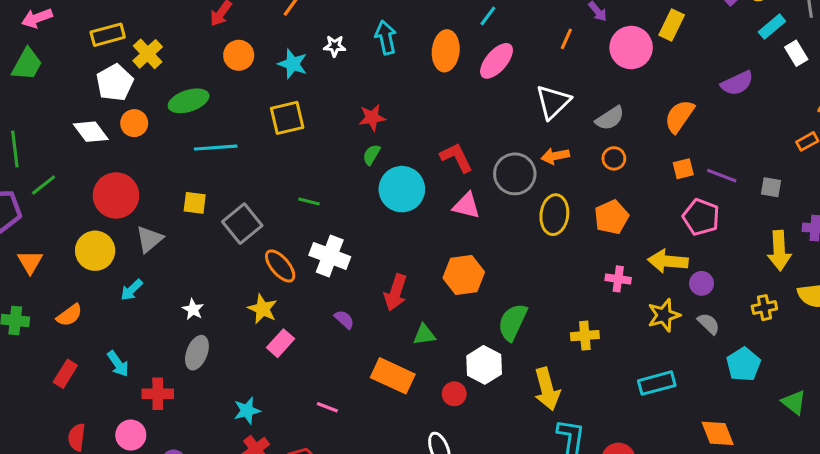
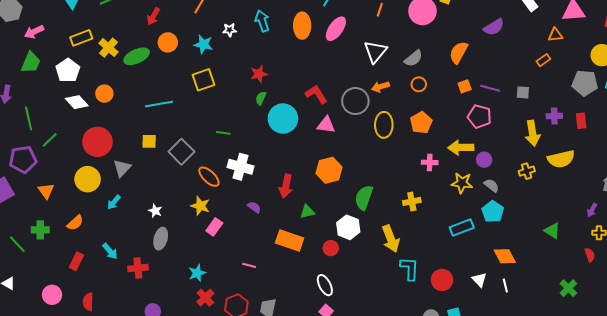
white pentagon: (115, 83) -> (68, 70), moved
green ellipse: (189, 101) -> (137, 56), moved
yellow star: (664, 315) -> (462, 183), turned 30
cyan pentagon: (743, 364) -> (493, 212), moved
pink circle: (131, 435) -> (52, 295), moved

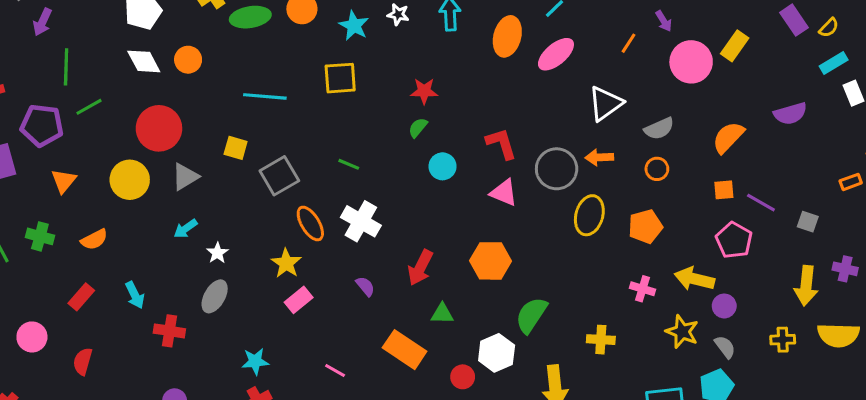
cyan circle: (283, 118) -> (443, 166), size x0.6
cyan arrow: (114, 202) -> (186, 229), moved

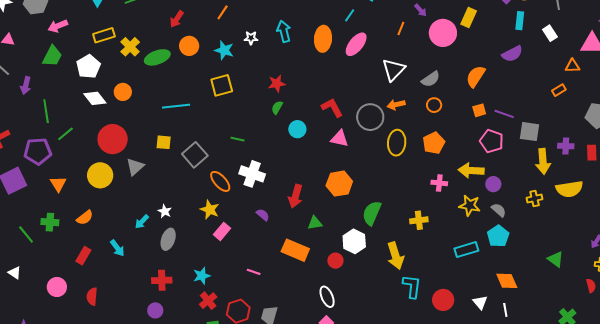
cyan rectangle: (834, 63) -> (520, 21), moved, turned -42
gray square: (808, 222) -> (529, 132), moved, size x1.5
cyan arrow: (186, 229) -> (142, 222), moved
red cross: (169, 331) -> (162, 280), moved

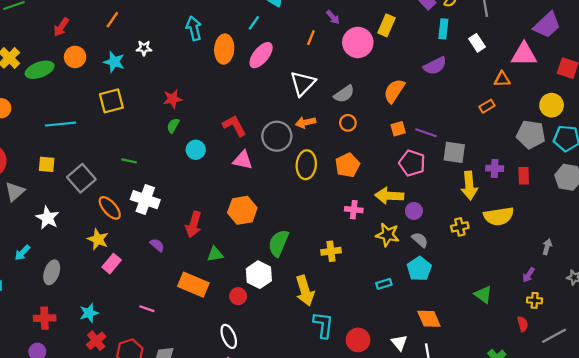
cyan arrow: (284, 31) -> (194, 28), moved
white star: (165, 211) -> (47, 218), moved, size x1.5
cyan rectangle: (466, 250) -> (384, 284), size x0.6

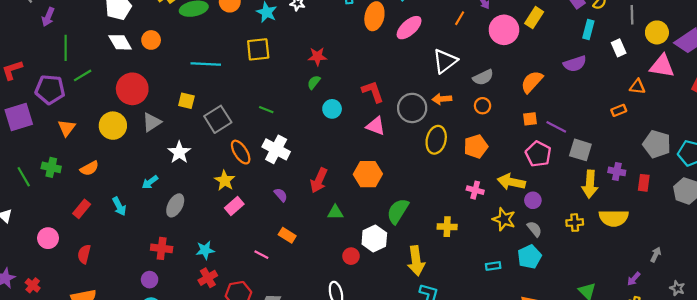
yellow circle: (552, 105) -> (657, 32), moved
orange rectangle: (193, 285) -> (287, 235), moved, size x0.6

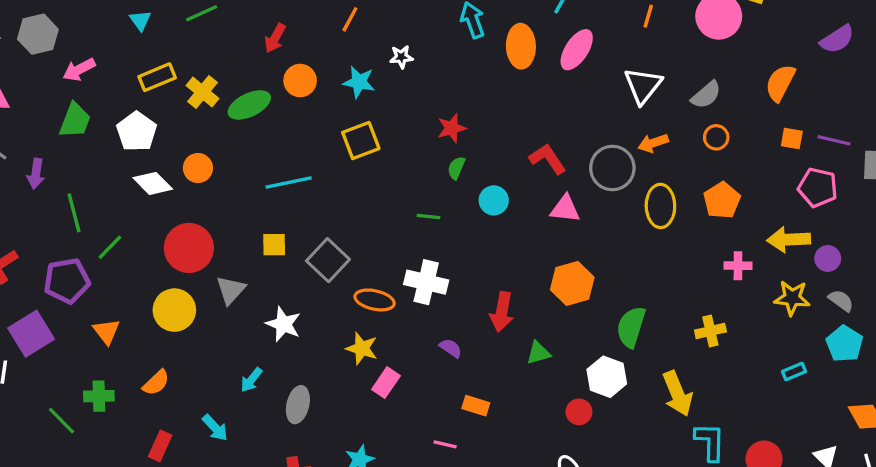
green line: (266, 110) -> (428, 216), moved
orange square: (530, 119) -> (792, 139), turned 32
orange ellipse: (241, 152) -> (375, 300), turned -30

